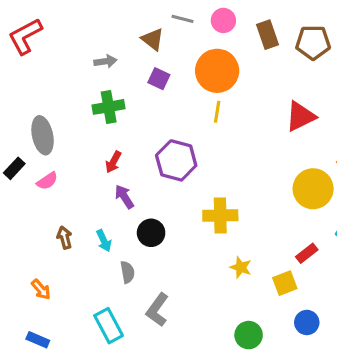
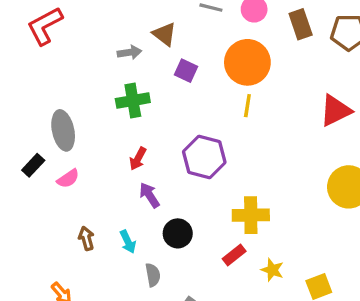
brown triangle: (153, 39) -> (164, 34), moved
red rectangle: (307, 253) -> (234, 255), moved

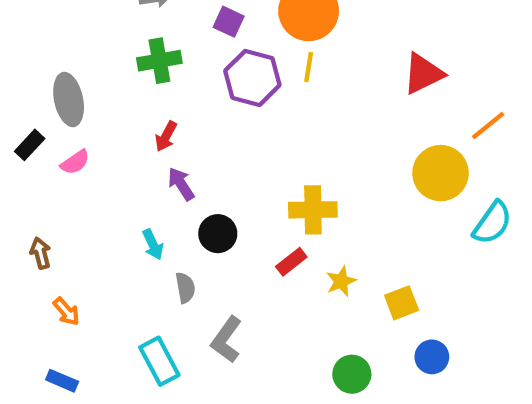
purple hexagon: (204, 157) -> (252, 78), moved
brown arrow: (86, 238) -> (40, 253), moved
yellow star: (272, 270) -> (341, 281), turned 30

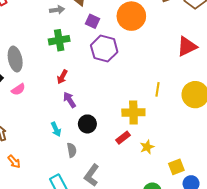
yellow line: (309, 67) -> (158, 89), moved
yellow square: (402, 303) -> (176, 167), moved

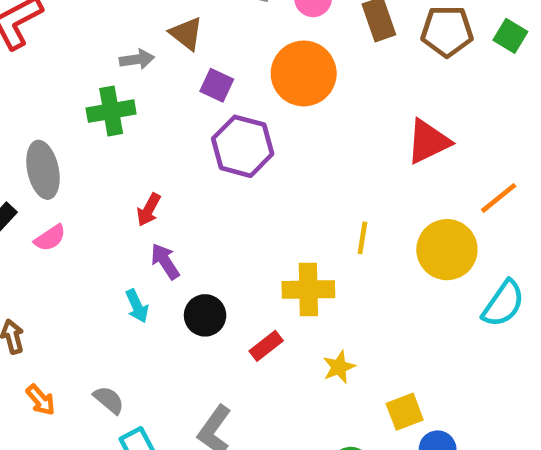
green cross: (59, 40) -> (111, 111), moved
cyan arrow: (56, 129) -> (137, 306), moved
red rectangle: (123, 138) -> (266, 346), moved
gray semicircle: (72, 150) -> (109, 400), moved, turned -40

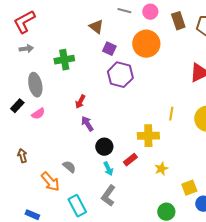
gray arrow: (137, 59) -> (26, 49), moved
cyan arrow: (137, 306) -> (108, 169), moved
orange arrow: (41, 400) -> (50, 182), moved, size x1.5
gray semicircle: (109, 400) -> (69, 167), moved

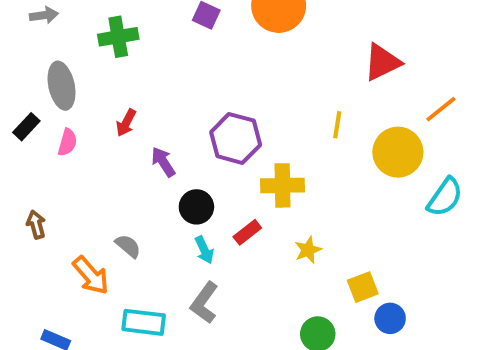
purple hexagon: (120, 75) -> (236, 138), moved
red arrow: (80, 102) -> (126, 123), moved
pink semicircle: (38, 114) -> (67, 142), turned -40
yellow line: (171, 114) -> (337, 125), moved
cyan rectangle: (77, 206) -> (144, 322), turned -55

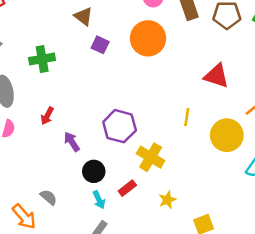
red triangle: (382, 62) -> (216, 76), turned 44
yellow cross: (283, 185) -> (151, 157), turned 32

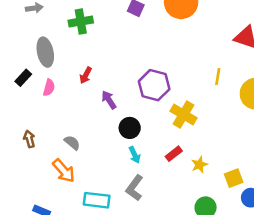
red rectangle: (127, 188) -> (174, 154), moved
gray semicircle: (49, 197) -> (72, 143), moved
yellow star: (167, 200) -> (199, 165), moved

